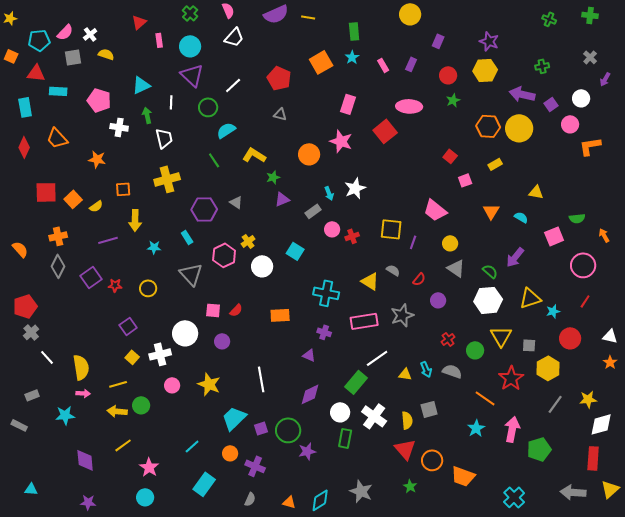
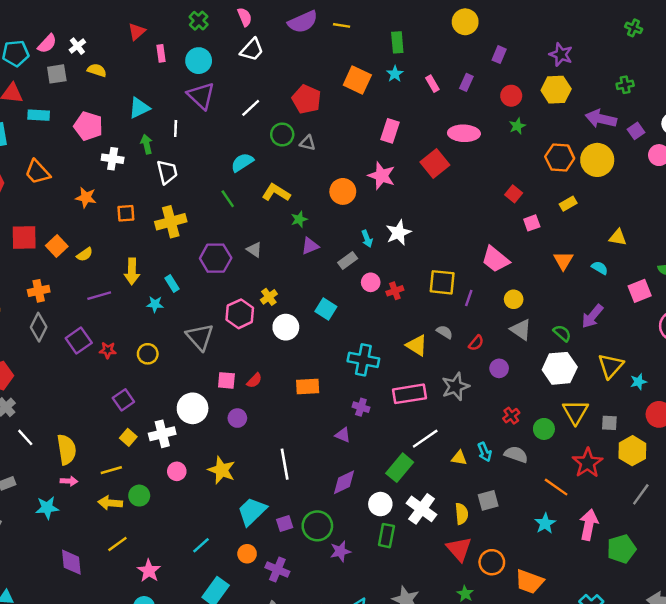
orange square: (321, 62) -> (357, 80), turned -35
green circle: (208, 107) -> (282, 134), moved
orange square: (123, 189) -> (126, 213), moved
cyan rectangle: (187, 237) -> (172, 284), moved
yellow triangle: (530, 298) -> (611, 366), turned -30

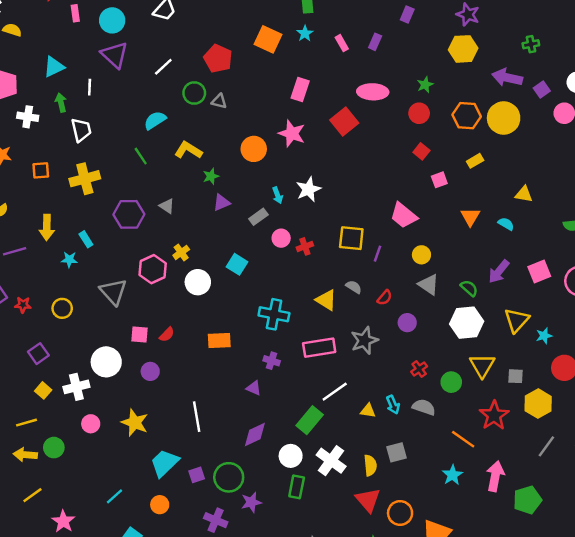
red circle: (511, 96) -> (419, 113), moved
pink square: (640, 291) -> (539, 271), moved
purple cross: (277, 569) -> (216, 520), moved

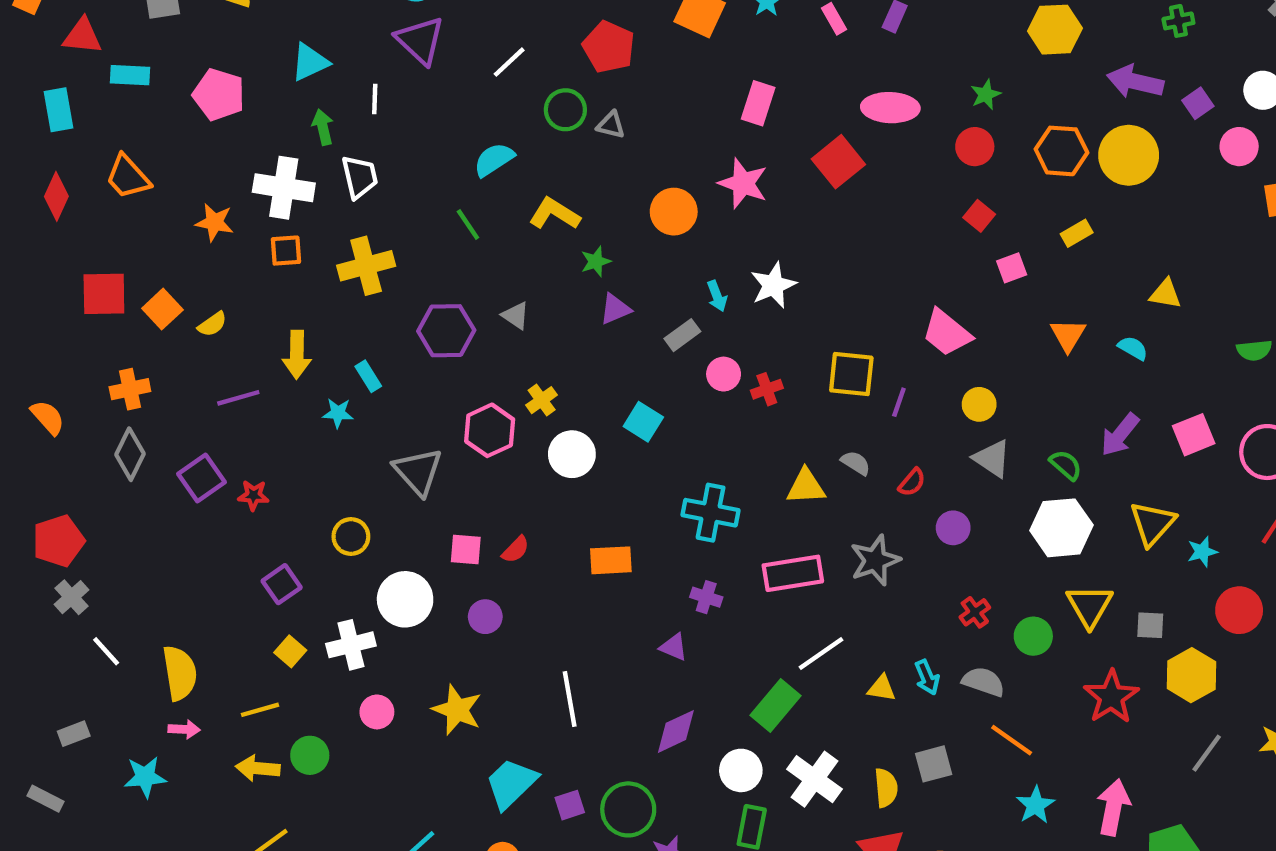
white cross: (28, 117) -> (284, 188), moved, size x1.5
yellow triangle: (326, 300) -> (806, 487), turned -35
yellow circle: (62, 308) -> (351, 536), moved
orange line: (463, 439) -> (1012, 740), moved

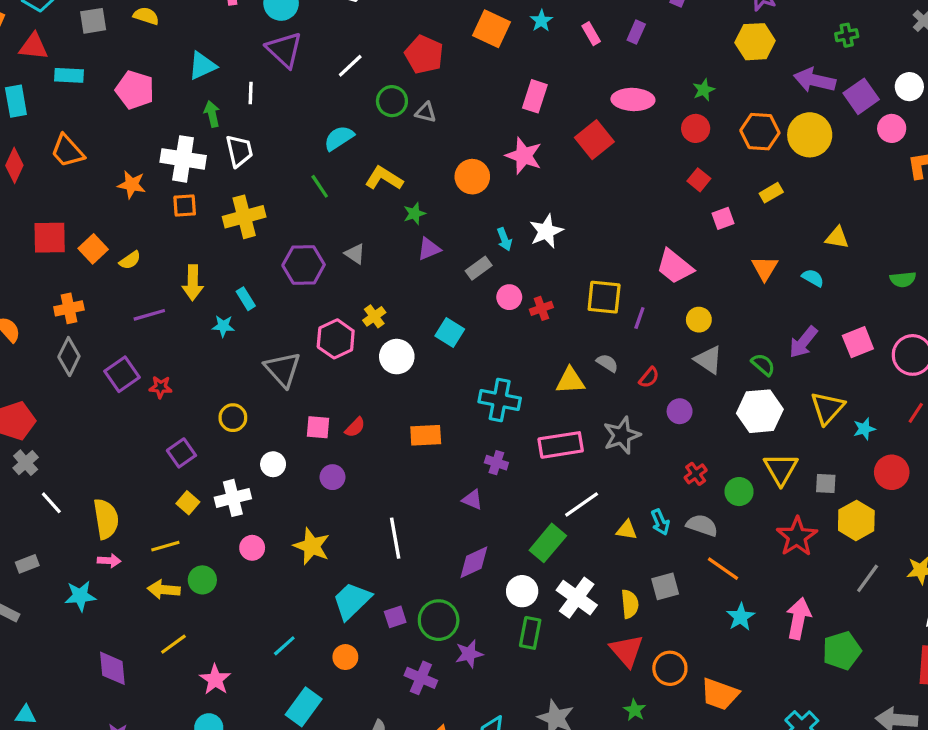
purple square: (1198, 103) -> (861, 96), size x1.5
white circle: (405, 599) -> (273, 464), size x0.6

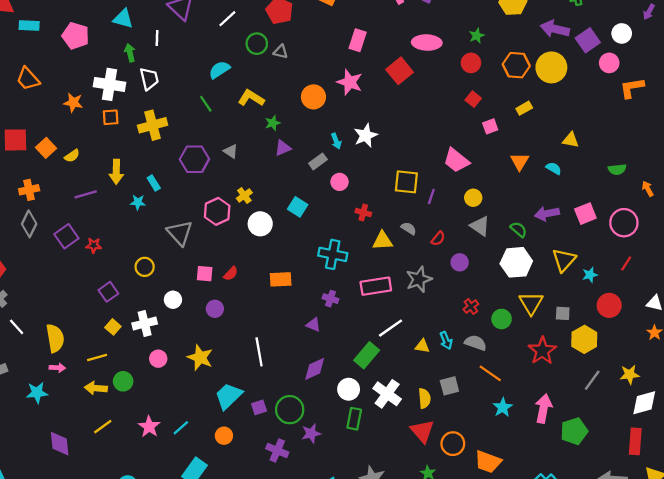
cyan triangle: (202, 66) -> (123, 19), turned 40
red cross: (541, 308) -> (363, 212), moved, turned 35
purple arrow: (803, 342) -> (547, 214), turned 40
pink star: (215, 680) -> (149, 427), moved

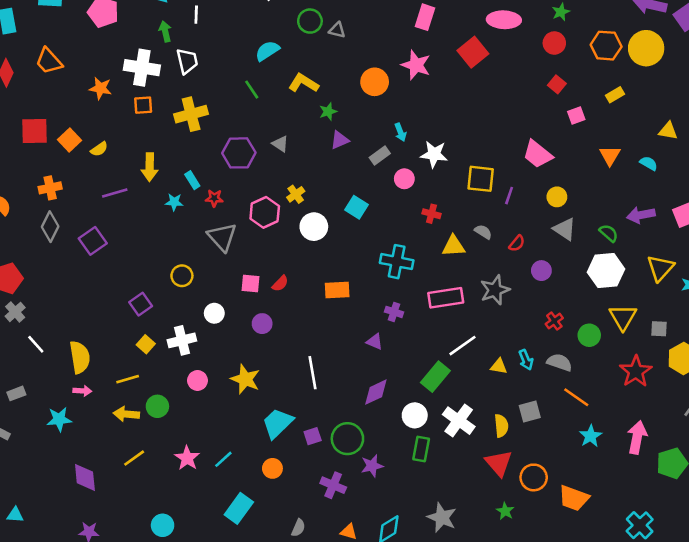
white star: (366, 135) -> (434, 154), moved, turned 30
red star: (94, 245) -> (214, 198), moved

